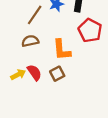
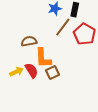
brown line: (35, 15) -> (63, 27), moved
orange L-shape: (62, 50) -> (43, 58), moved

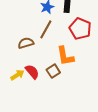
brown line: (63, 27) -> (46, 29), moved
orange L-shape: (43, 58) -> (65, 56), moved

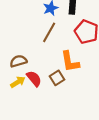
brown semicircle: (26, 43) -> (18, 61), moved

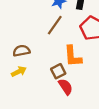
red semicircle: (34, 79) -> (66, 87), moved

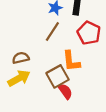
yellow arrow: (19, 71) -> (19, 78), size x1.5
brown square: (58, 71) -> (58, 76), size x1.5

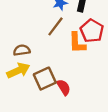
orange L-shape: (71, 61) -> (77, 43), moved
brown square: (58, 76) -> (45, 79), moved

